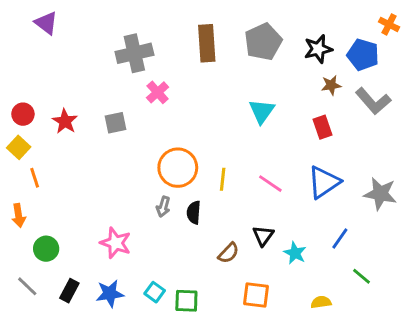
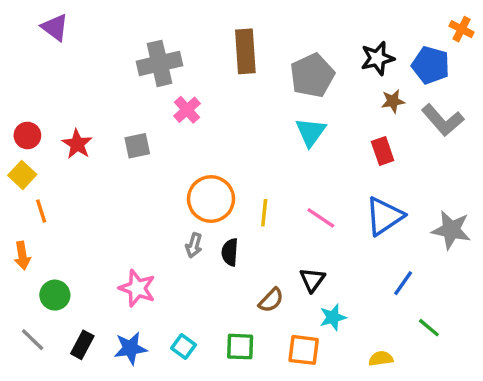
gray pentagon: (263, 42) -> (312, 75), moved
cyan star: (295, 253) -> (333, 317), moved, turned 30
green square: (186, 301) -> (240, 347), moved

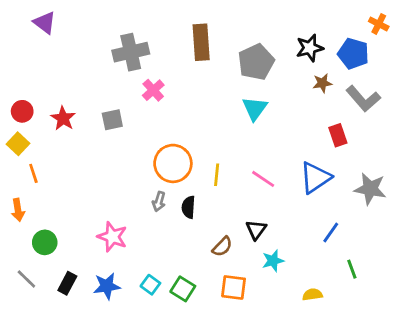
red rectangle: (383, 151) -> (338, 135), moved
green line: (429, 328) -> (352, 269), turned 30
green square: (240, 347) -> (183, 289), moved, turned 30
orange square: (304, 350) -> (234, 287), moved

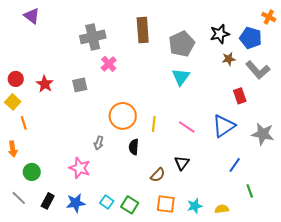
gray arrow: (159, 202) -> (99, 143), moved
cyan star: (273, 261) -> (195, 206), moved

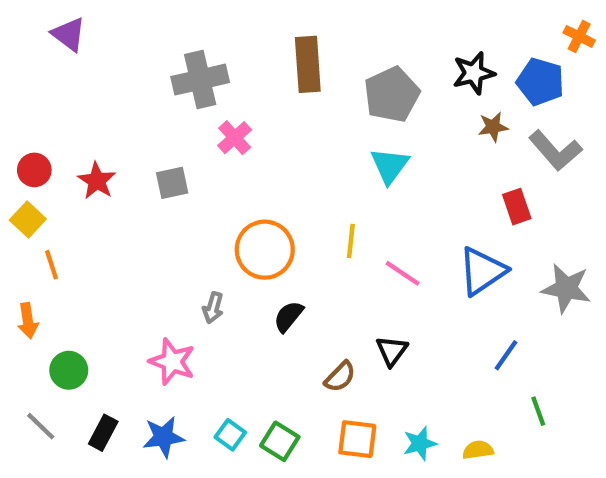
yellow line: (154, 124) -> (351, 241), moved
black semicircle: (134, 147) -> (288, 316), turned 35

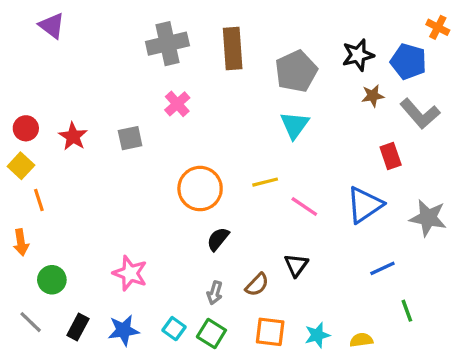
gray cross: (200, 80) -> (167, 44), moved
yellow line: (351, 241) -> (265, 182), turned 70
gray arrow: (213, 308) -> (215, 293), moved
blue line: (506, 355) -> (382, 268), turned 30

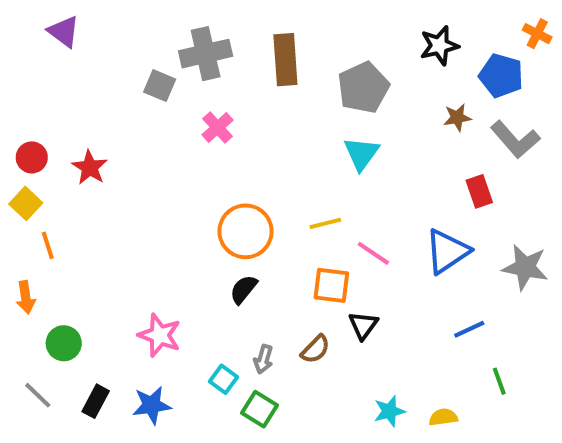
black star: (358, 55) -> (439, 46), moved
gray square: (130, 138) -> (160, 86), moved, turned 35
black semicircle: (218, 239) -> (244, 289), moved
cyan square: (174, 329) -> (224, 379), moved
orange square: (270, 332) -> (331, 285), moved

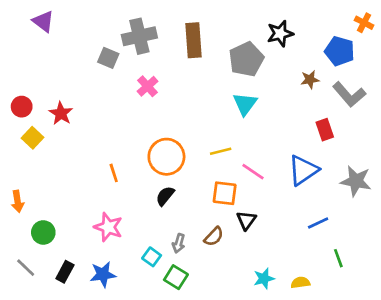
black star: (439, 46) -> (280, 34), moved
yellow square: (26, 203) -> (32, 138), moved
orange line: (48, 245) -> (114, 173), moved

